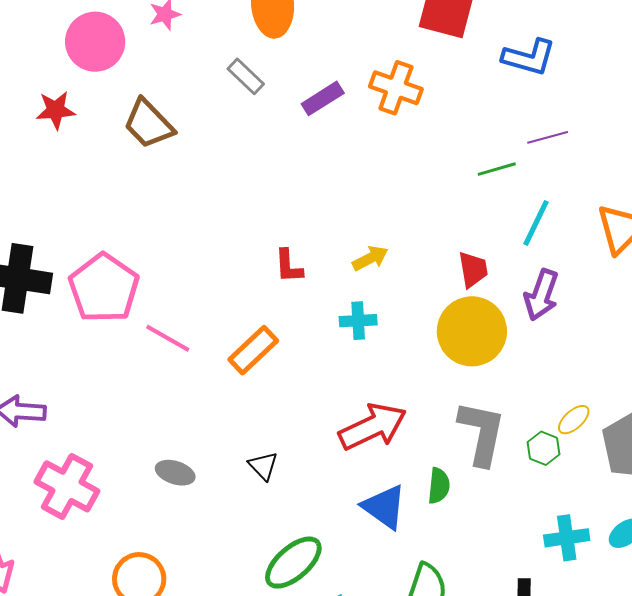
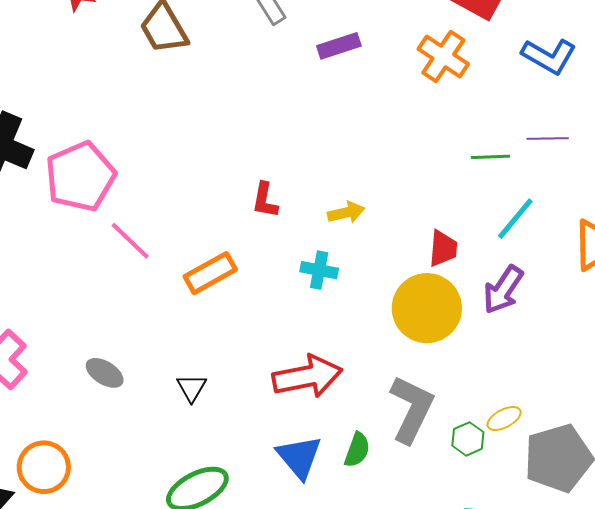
orange cross: (396, 88) -> (443, 57), moved

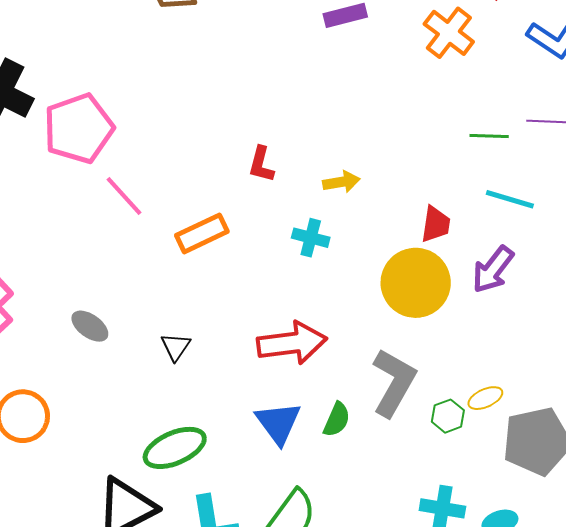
cyan line: (515, 219) -> (510, 199), turned 63

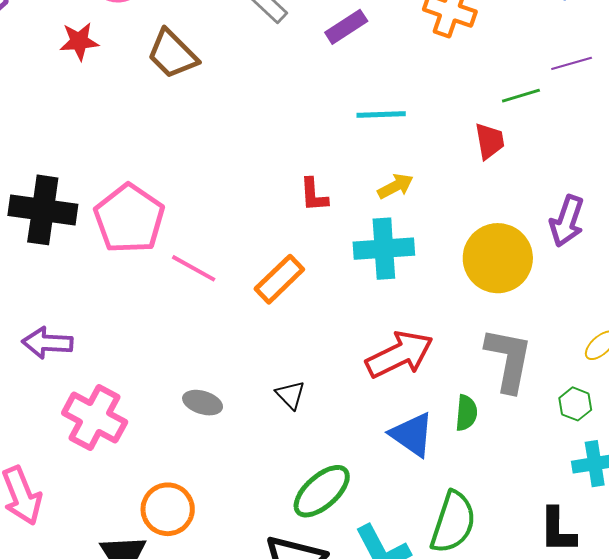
cyan line: (510, 199) -> (381, 114), moved
red trapezoid: (436, 224) -> (490, 141), moved
cyan cross: (311, 238) -> (384, 249), size x1.6
green hexagon: (448, 416) -> (575, 404), moved

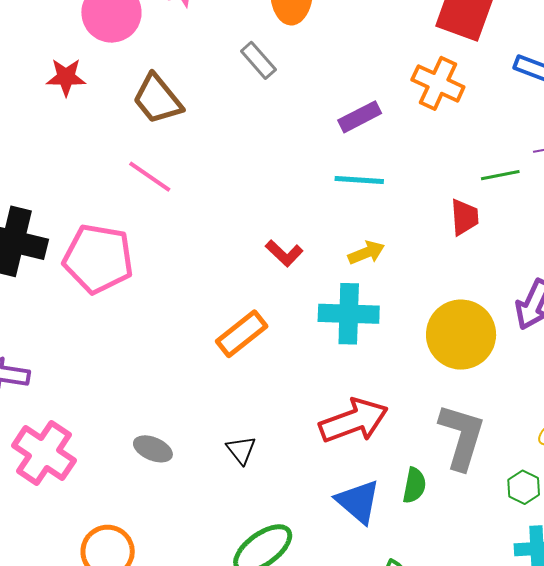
purple rectangle: (346, 27) -> (360, 117), moved
red L-shape: (314, 195) -> (284, 253), turned -48
pink pentagon: (129, 219) -> (98, 259), turned -30
pink line: (194, 268) -> (150, 177), moved

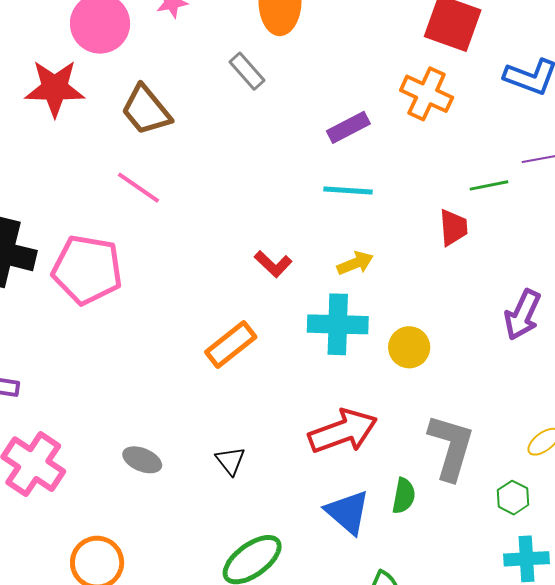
red star: (66, 77) -> (55, 88), size x1.5
yellow circle: (461, 335) -> (409, 347), moved, size x0.6

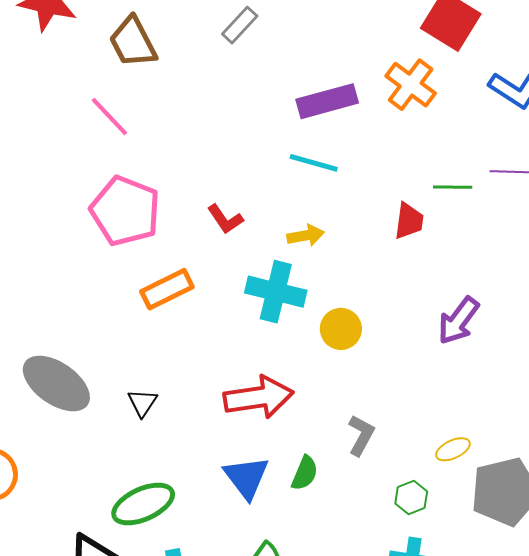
gray rectangle: (247, 71) -> (240, 25), turned 72
purple rectangle: (348, 127) -> (327, 101), size x1.4
pink pentagon: (87, 270) -> (125, 211), moved
gray L-shape: (451, 447) -> (361, 435), size x0.6
gray ellipse: (142, 460) -> (56, 383), size x1.8

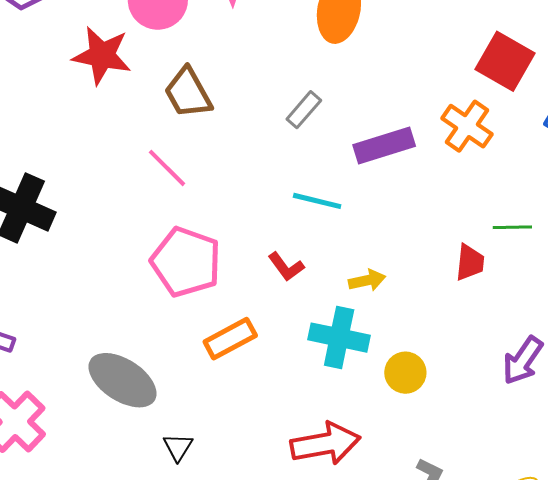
gray rectangle: (240, 25) -> (304, 110), moved
cyan line: (314, 163) -> (317, 201), moved
gray ellipse: (56, 383) -> (123, 380), moved
black triangle: (142, 403) -> (178, 447), moved

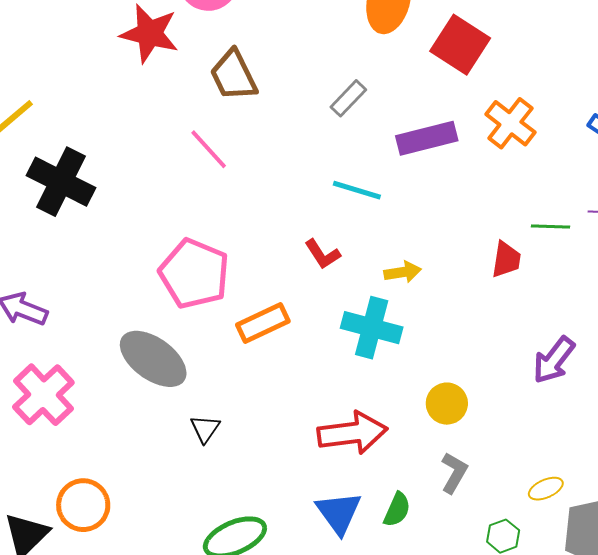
red square: (505, 61) -> (460, 45), moved
pink pentagon: (186, 262) -> (194, 274), moved
yellow circle: (405, 373) -> (447, 404), moved

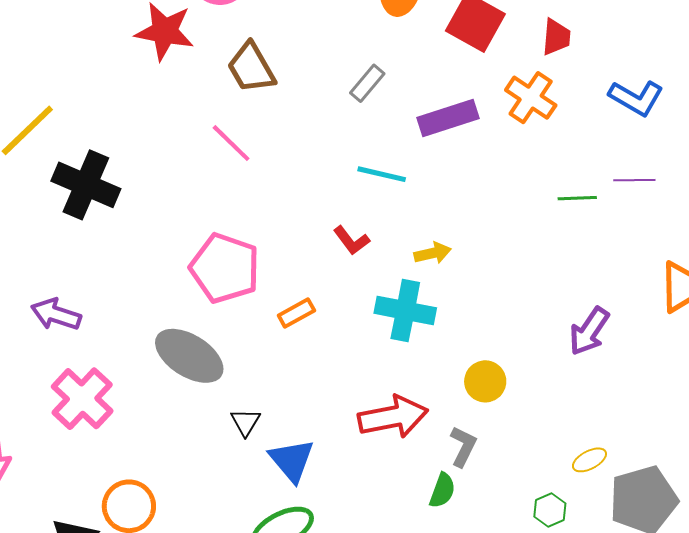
red trapezoid: (506, 260) -> (556, 37), moved
orange rectangle: (263, 323) -> (296, 313), size x0.7
gray L-shape: (454, 473) -> (463, 446), moved
blue triangle: (339, 513) -> (292, 460), moved

